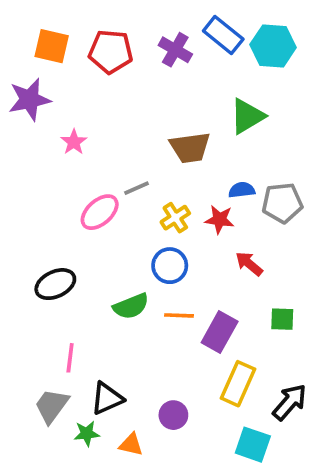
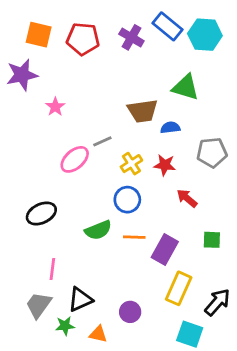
green triangle: (247, 116) -> (186, 87), turned 48
blue semicircle: (242, 190) -> (170, 128), moved

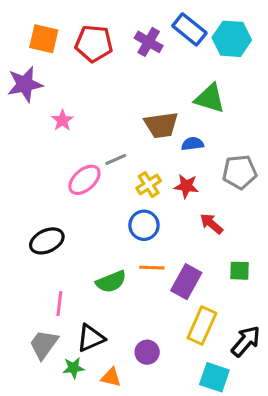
green semicircle: (98, 230) -> (111, 282), moved

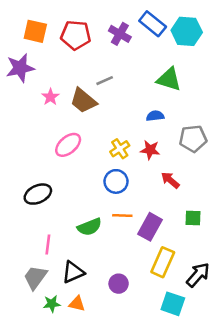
brown trapezoid: (161, 125) -> (83, 101), moved, turned 48
gray line: (116, 159) -> (105, 81), moved
green star: (73, 368) -> (52, 304), moved
orange triangle: (111, 377) -> (77, 304), moved

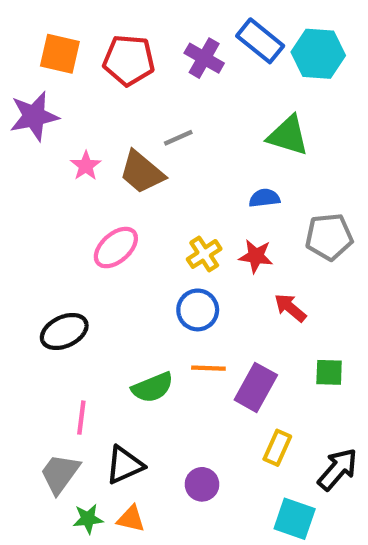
yellow rectangle: (163, 262) -> (277, 448), size x0.7

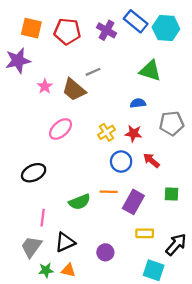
blue circle: (198, 310) -> (121, 162), moved
yellow rectangle: (277, 448) -> (145, 233), turned 66

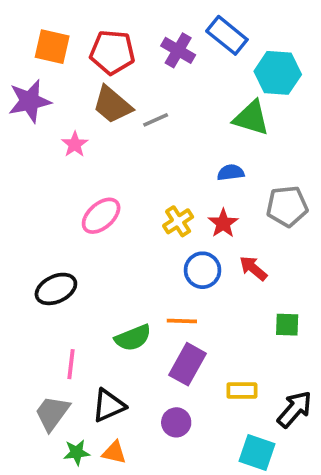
cyan hexagon: (166, 28) -> (278, 73), moved
brown trapezoid: (74, 90) -> (112, 105), moved
red star: (133, 133) -> (223, 223), turned 30
purple rectangle: (133, 202) -> (187, 364), moved

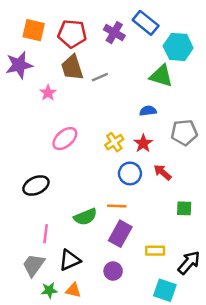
brown trapezoid: (112, 105) -> (72, 67), turned 32

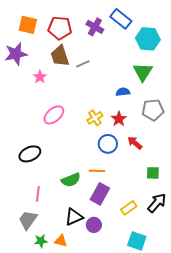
green triangle: (161, 76) -> (143, 72), moved, turned 45
yellow rectangle: (155, 251) -> (129, 208), turned -35
black triangle: (70, 260) -> (74, 217), moved
black arrow: (189, 263) -> (157, 203), moved

